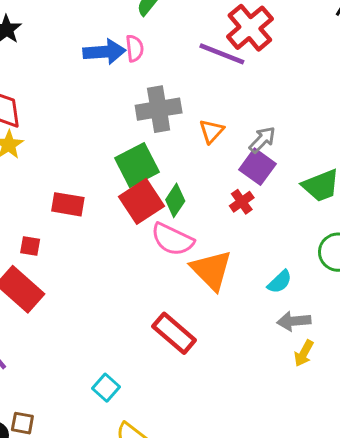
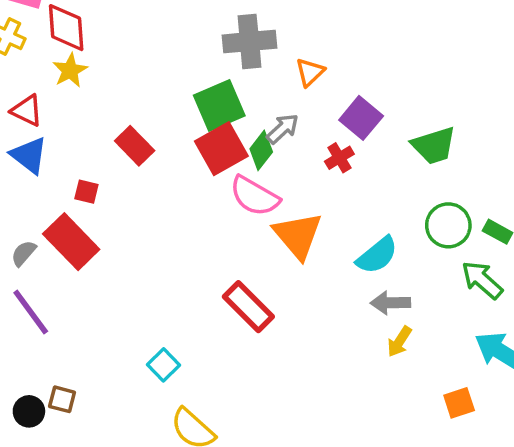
gray arrow: (262, 140) -> (283, 129), moved
red rectangle: (68, 204) -> (135, 146), turned 32
cyan semicircle: (280, 282) -> (377, 255), size x1.4

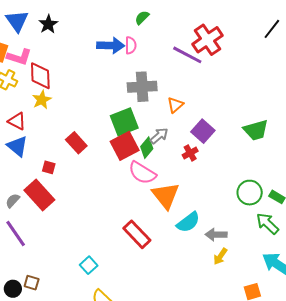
green trapezoid: (434, 146) -> (256, 130), moved
cyan semicircle: (377, 255) -> (188, 222), moved

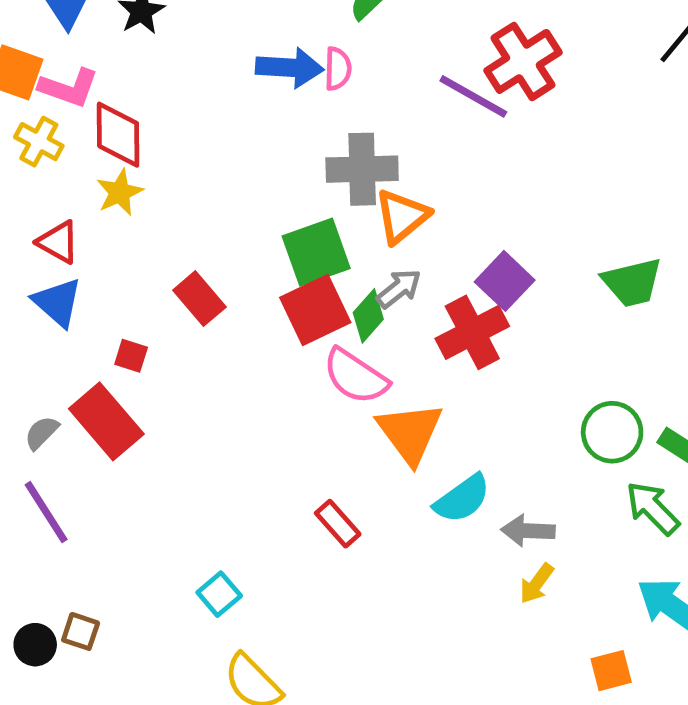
orange triangle: (175, 105) -> (402, 216), moved, size x1.4
red cross: (190, 153) -> (472, 332), size x1.8
red rectangle: (137, 234) -> (338, 524), size x0.7

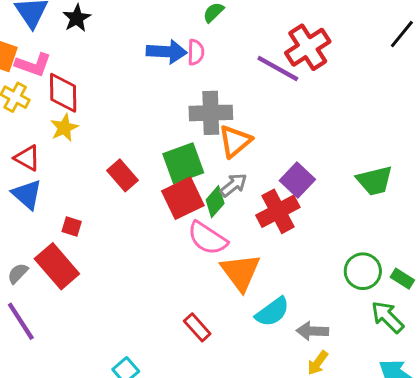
red rectangle: (199, 299) -> (122, 175), moved

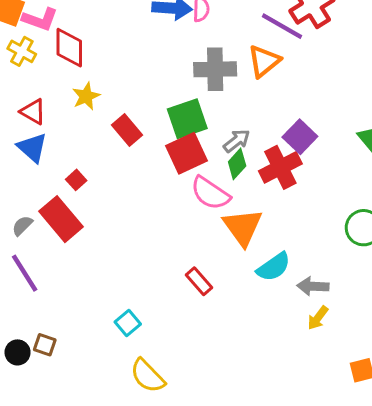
yellow star: (64, 128) -> (86, 96), moved
orange triangle: (235, 141) -> (264, 61), moved
green diamond: (215, 202) -> (237, 164), moved
red square: (72, 226) -> (76, 180), turned 30

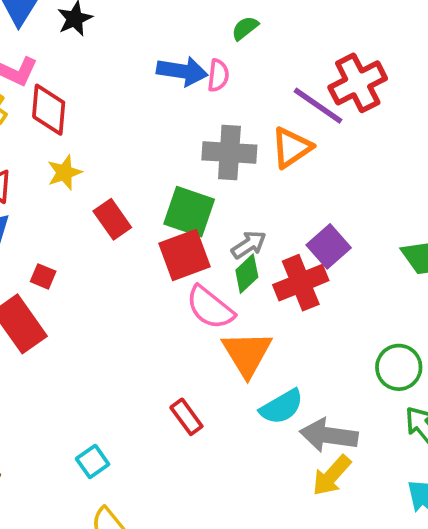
green square: (187, 119) -> (189, 212), turned 33
red square: (76, 180) -> (43, 276), turned -30
gray arrow: (313, 286) -> (329, 435), size x1.4
yellow arrow: (318, 318) -> (332, 476), size x1.4

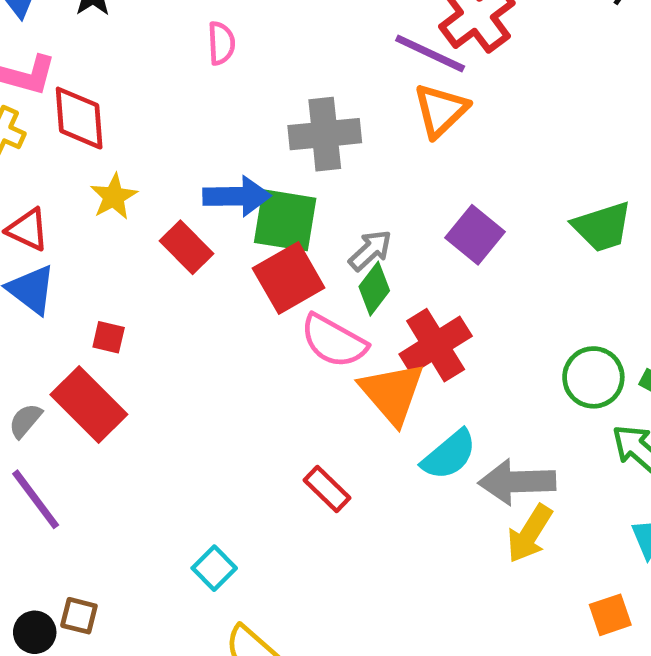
blue arrow: (182, 71) -> (237, 196), moved
pink semicircle: (218, 75) -> (221, 43), moved
orange triangle: (292, 148) -> (441, 110), moved
red cross: (301, 283) -> (436, 345), moved

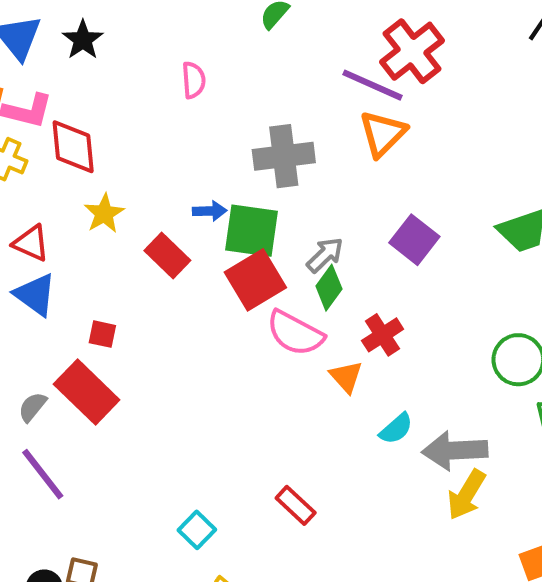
blue arrow: (237, 196) -> (210, 211), size x0.6
red cross: (436, 345) -> (383, 335), size x0.7
orange triangle: (392, 393) -> (346, 377), size x0.6
cyan semicircle: (449, 455) -> (396, 429), size x0.7
red rectangle: (327, 489) -> (296, 505), moved

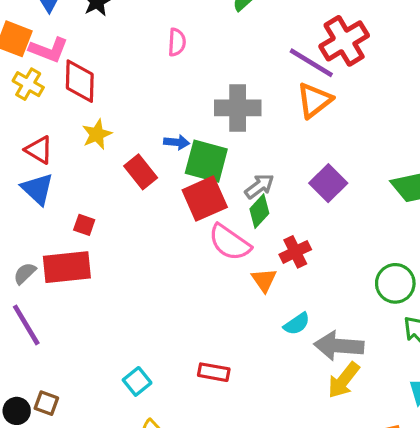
red rectangle: (87, 392) -> (67, 267), turned -57
red rectangle: (296, 505) -> (214, 372), turned -40

